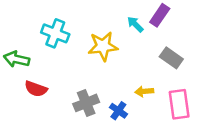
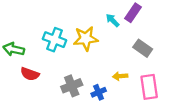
cyan cross: (55, 33) -> (55, 40), moved
blue cross: (118, 111) -> (99, 92), turned 32

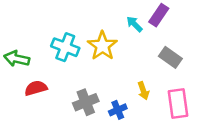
yellow star: (86, 39) -> (102, 46), turned -30
red semicircle: (30, 74) -> (36, 88), turned 144
yellow arrow: (120, 76) -> (143, 91), turned -104

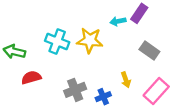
cyan arrow: (134, 24) -> (118, 21), turned -56
yellow star: (102, 46) -> (90, 40), turned -30
pink rectangle: (178, 103) -> (156, 91), turned 50

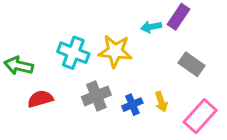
gray cross: (75, 90) -> (96, 96), moved
blue cross: (103, 97) -> (132, 105), moved

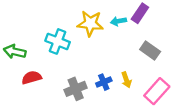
yellow star: (115, 51) -> (90, 23), moved
gray cross: (96, 96) -> (76, 89), moved

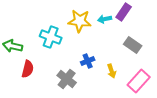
red semicircle: (32, 78) -> (28, 69), turned 120
blue cross: (104, 82) -> (88, 61), moved
gray cross: (76, 89) -> (67, 79), turned -30

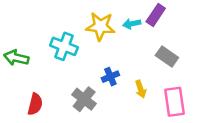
red semicircle: (28, 69) -> (35, 104), moved
pink rectangle: (139, 81) -> (174, 102), turned -50

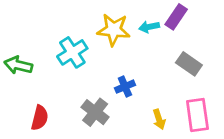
cyan cross: (64, 46) -> (72, 52), turned 36
yellow arrow: (141, 89) -> (159, 119), moved

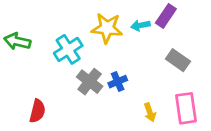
green arrow: (18, 65) -> (17, 41), moved
gray cross: (95, 112) -> (90, 82), moved

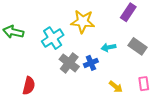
cyan arrow: (140, 25) -> (109, 47), moved
pink rectangle: (186, 108) -> (144, 84), size x0.6
yellow arrow: (150, 112) -> (116, 87), turned -32

